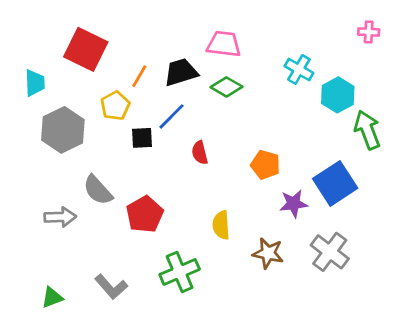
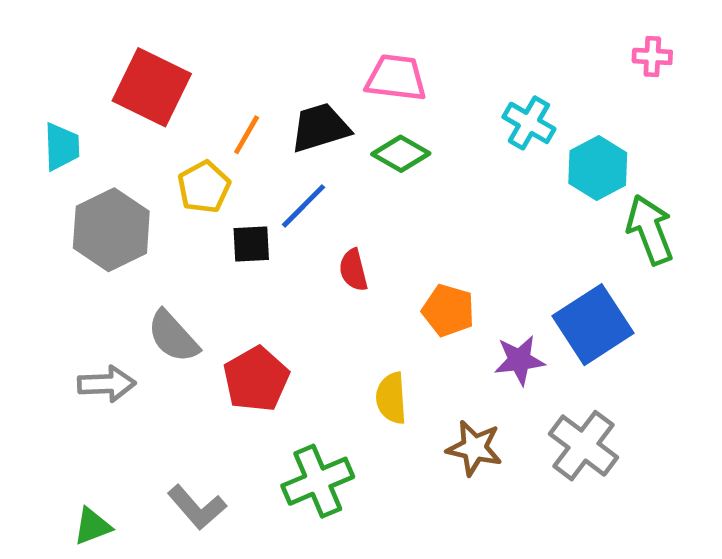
orange pentagon: (265, 165) -> (448, 310), moved

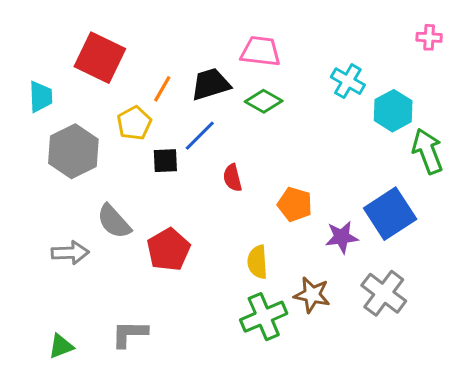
green cross: (318, 481) -> (264, 317), moved
gray L-shape: (197, 507) -> (130, 334), turned 132

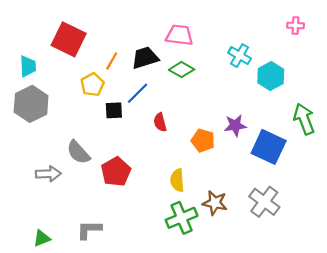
gray hexagon: (73, 151) -> (31, 104), moved
green arrow: (428, 151) -> (304, 119), moved
blue square: (390, 214) -> (269, 147), turned -32
purple star: (342, 237) -> (235, 125), moved

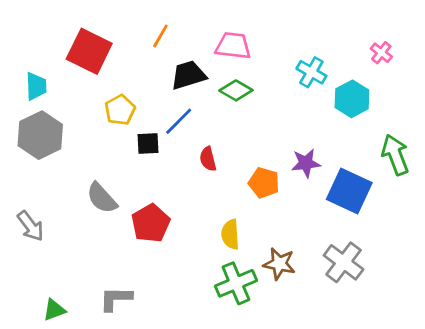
pink cross: (295, 25) -> (381, 53), moved, turned 35
orange line: (112, 61) -> (160, 36), moved
gray arrow: (48, 174) -> (30, 226), moved, turned 55

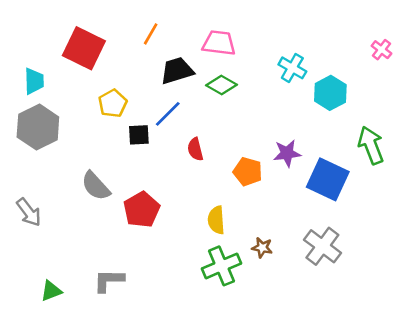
pink cross: (381, 53) -> (381, 50), moved
brown star: (279, 264) -> (262, 248), size x0.7

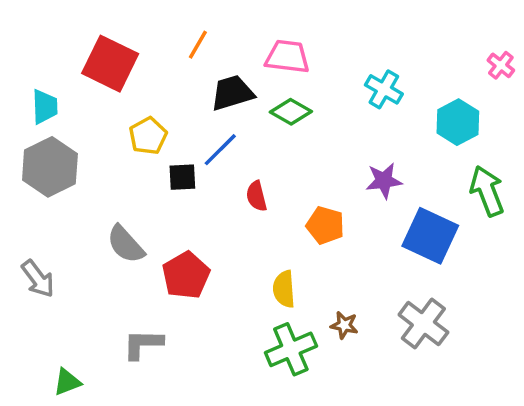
cyan hexagon: (330, 93) -> (458, 122), moved
purple star: (287, 153) -> (384, 181), moved
gray L-shape: (109, 280) -> (143, 344), moved

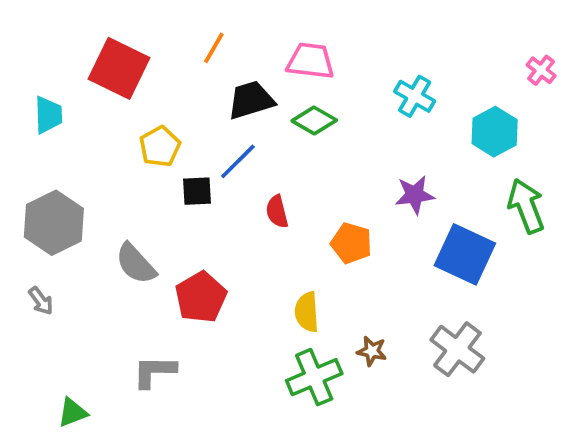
gray hexagon: (50, 167) -> (54, 223), moved
gray arrow: (38, 279) -> (41, 301), size x0.7

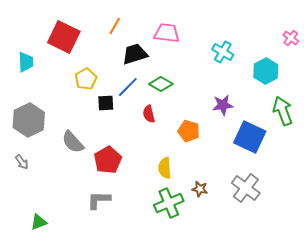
green diamond: (314, 120) -> (161, 84), moved
gray L-shape: (154, 371) -> (99, 200), moved

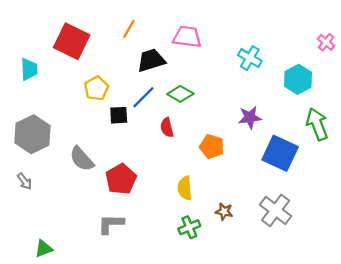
green cross: (169, 203) -> (189, 227), size x0.7

